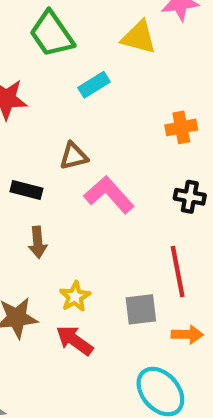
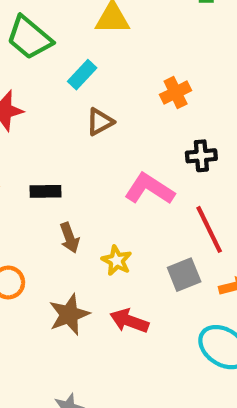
brown triangle: (74, 156) -> (100, 122), moved
pink L-shape: (109, 195) -> (149, 189), moved
yellow star: (75, 297) -> (117, 260), moved

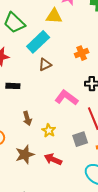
cyan rectangle: (82, 75) -> (38, 42), size x1.6
black rectangle: (45, 191) -> (13, 86), moved

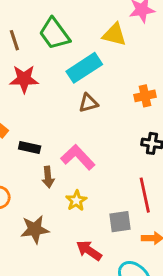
black rectangle: (13, 86) -> (30, 147), moved
pink L-shape: (66, 98) -> (78, 157), moved
red arrow: (53, 159) -> (89, 250), moved

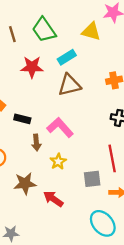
cyan rectangle: (84, 68) -> (67, 57), size x0.7
red star: (24, 79) -> (32, 67), moved
brown triangle: (88, 103) -> (69, 85), size x1.5
red arrow: (89, 250) -> (53, 199), moved

